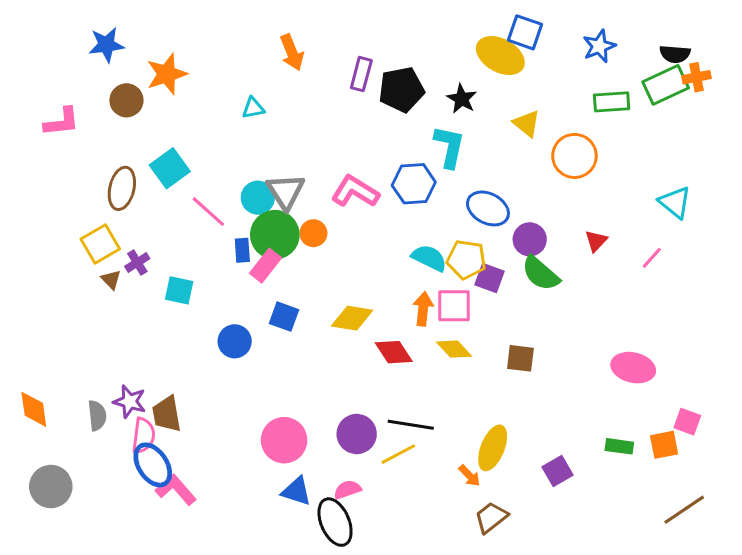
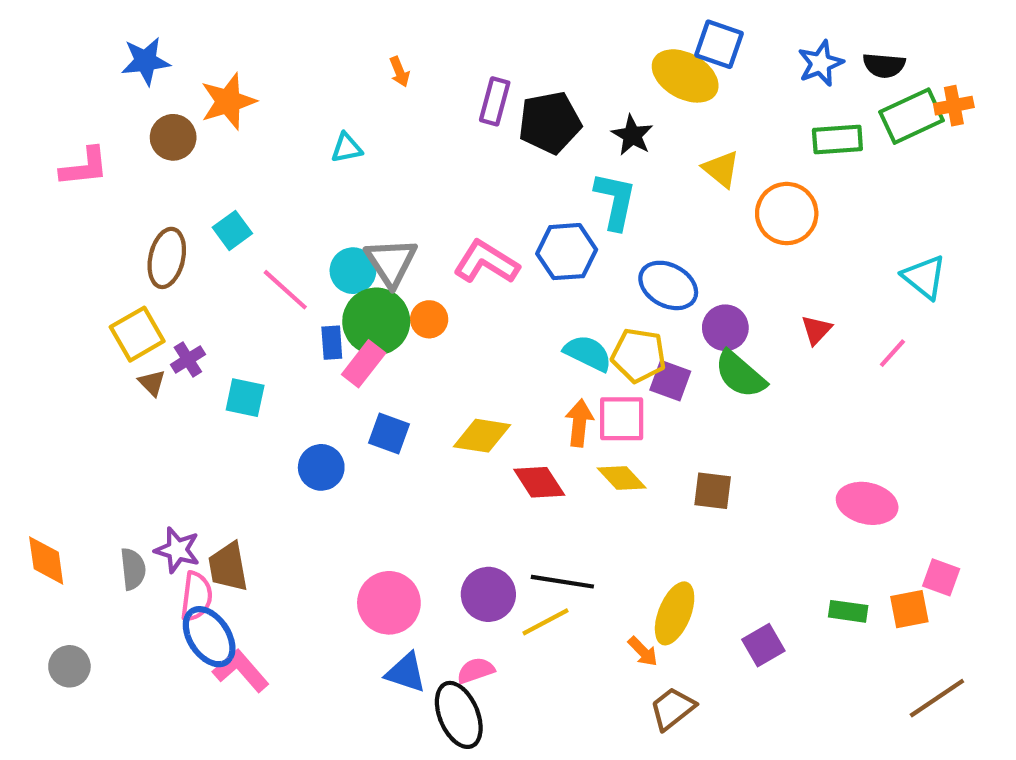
orange arrow: (292, 52) -> (400, 72), size x0.6
black semicircle: (675, 54) -> (884, 65), moved
cyan square: (170, 168) -> (232, 230), size x0.7
gray circle: (51, 487) -> (69, 666), size x0.7

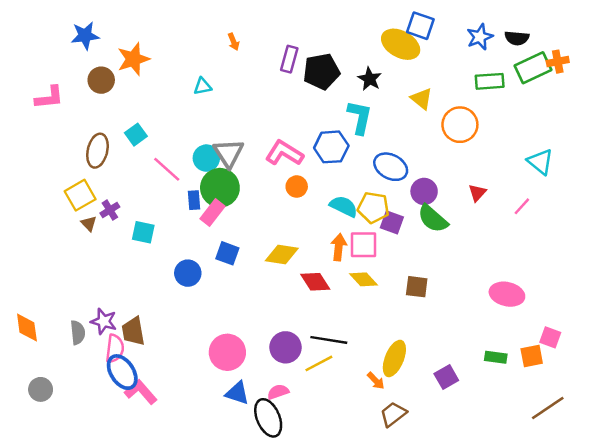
orange circle: (429, 319) -> (297, 187), moved

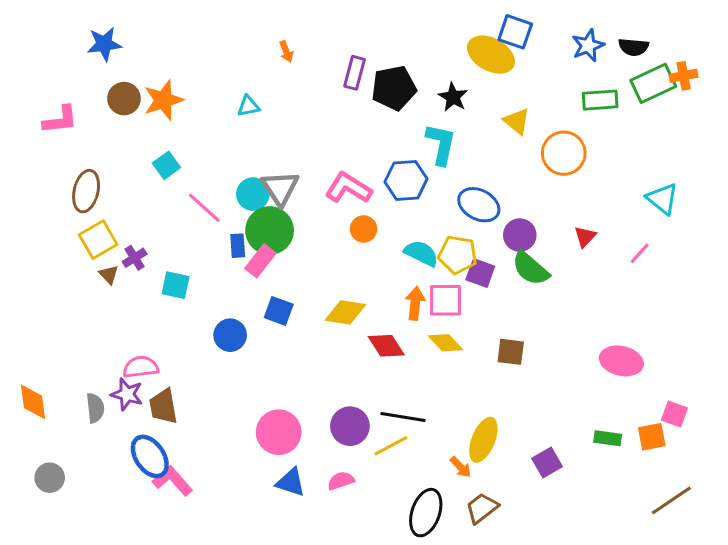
orange star: (133, 59) -> (163, 100), moved
brown ellipse: (97, 151) -> (86, 191), moved
pink semicircle: (115, 349) -> (141, 367), moved, turned -104
black ellipse: (268, 418) -> (426, 513), moved, turned 42

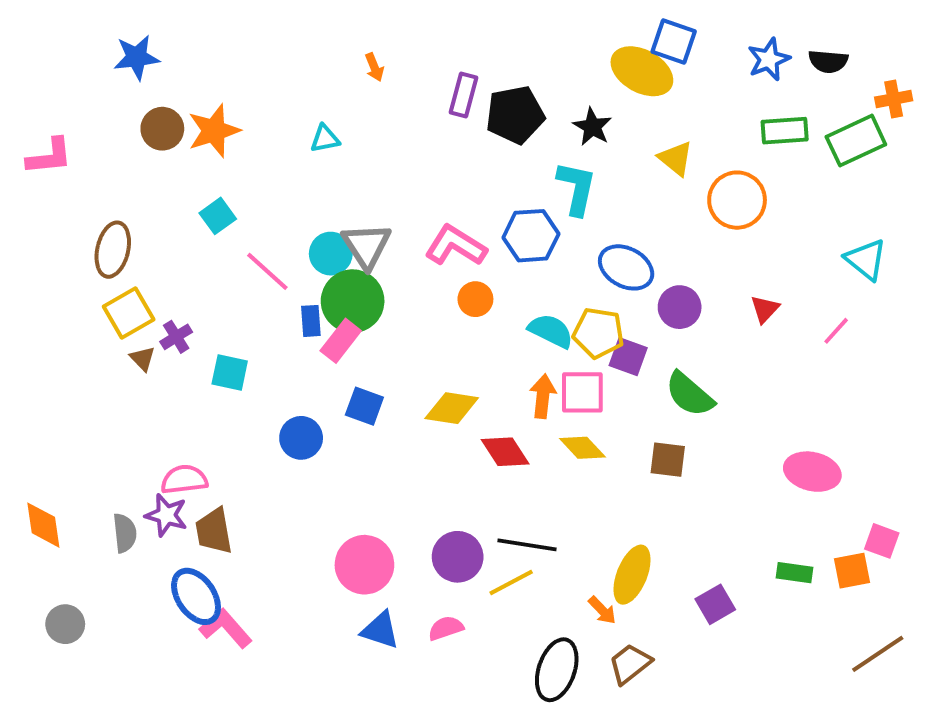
green rectangle: (653, 83) -> (856, 141), moved
pink L-shape: (60, 120) -> (49, 156), moved
green semicircle: (530, 268) -> (689, 394), moved

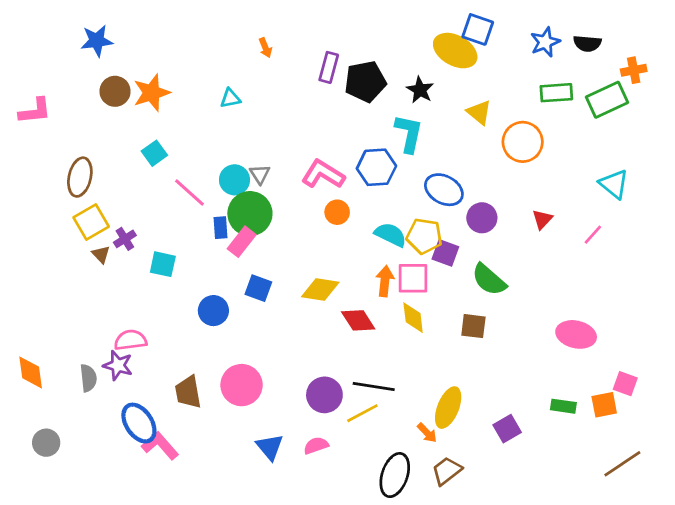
gray triangle: (366, 246) -> (260, 174), size x0.6
yellow diamond: (582, 448) -> (413, 318), turned 36
brown trapezoid: (214, 531) -> (188, 392), moved
pink circle: (364, 565) -> (242, 385), moved
blue triangle: (380, 630) -> (270, 447), turned 32

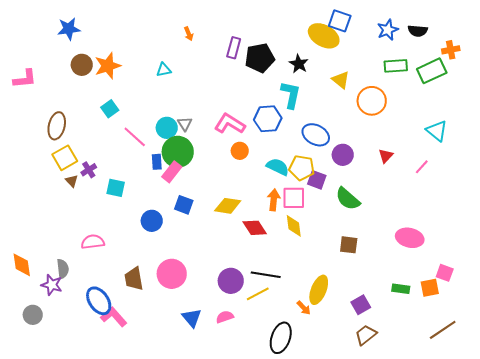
brown square: (473, 326) -> (349, 245), moved
purple star: (118, 365) -> (52, 285), moved
brown trapezoid: (447, 471) -> (366, 335), moved

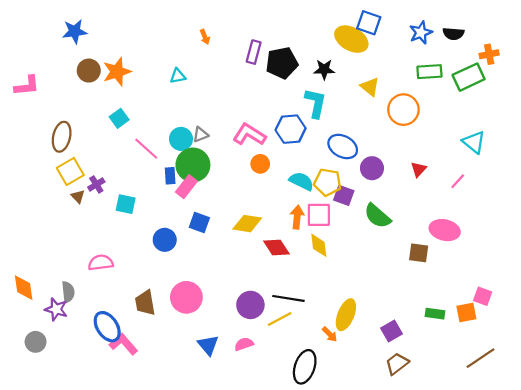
black star: (299, 64) -> (324, 69), turned -30
gray triangle: (185, 124) -> (201, 135), turned 42
pink ellipse: (410, 238) -> (445, 230), moved
brown square: (349, 245) -> (419, 253), moved

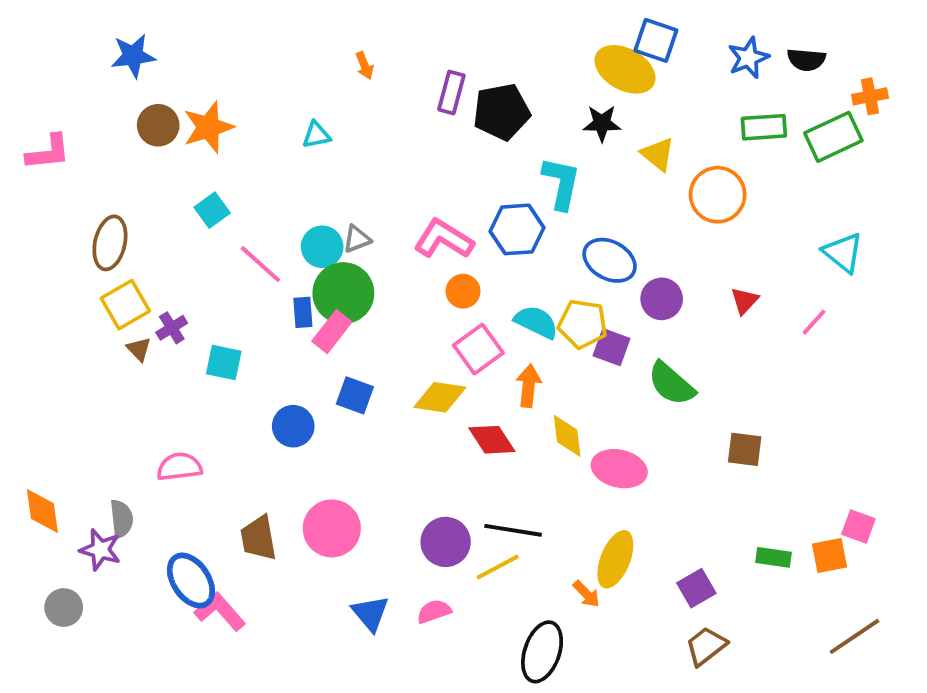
black star: (324, 69) -> (602, 123), moved
pink square: (319, 215) -> (478, 349), moved, turned -36
pink ellipse: (445, 230) -> (619, 469), moved

